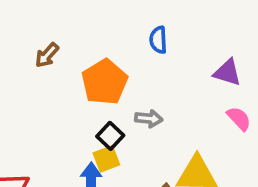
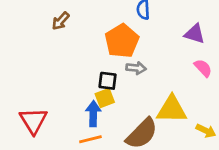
orange pentagon: (104, 82) -> (122, 41), moved
black square: (110, 136) -> (108, 81), turned -36

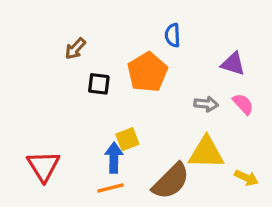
gray arrow: (136, 68) -> (206, 104), moved
black square: (108, 81) -> (99, 84), moved

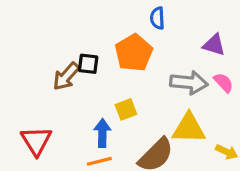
brown arrow: (75, 49) -> (66, 76), moved, size x1.4
gray arrow: (206, 104) -> (189, 83), size x1.6
yellow square: (127, 139) -> (126, 109), moved

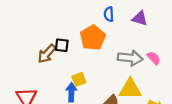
purple triangle: (214, 45) -> (140, 18), moved
yellow square: (126, 109) -> (79, 79), moved

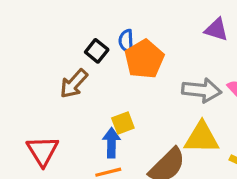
blue semicircle: (109, 14) -> (126, 41), moved
black square: (62, 45) -> (97, 51), moved, turned 32

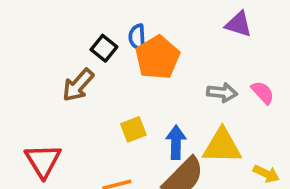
gray arrow: (202, 90) -> (222, 92), size x0.7
blue arrow: (111, 143) -> (176, 142), moved

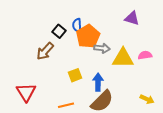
gray arrow: (222, 92) -> (102, 48), moved
pink semicircle: (263, 92) -> (145, 55), turned -56
yellow triangle: (222, 146) -> (123, 58), moved

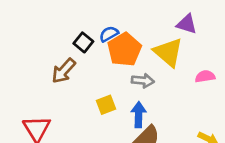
blue semicircle: (77, 25) -> (109, 34), turned 64
gray arrow: (102, 48) -> (143, 81), moved
yellow triangle: (123, 58) -> (168, 52), moved, turned 40

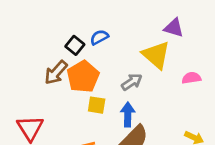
orange pentagon: (124, 50) -> (83, 77), moved
gray arrow: (143, 81) -> (132, 82), turned -40
yellow square: (106, 105) -> (97, 105), turned 30

